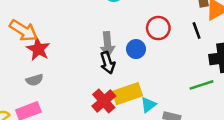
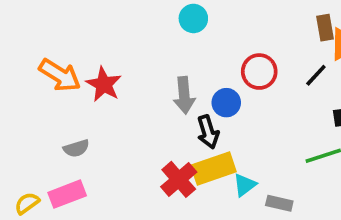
black line: (197, 30) -> (316, 75), turned 63
red star: (38, 49) -> (104, 84), moved
black arrow: (108, 63) -> (208, 132), moved

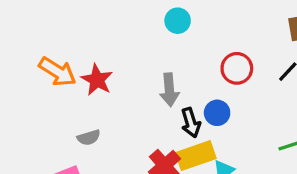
blue circle: (226, 103) -> (217, 113), moved
gray semicircle: (76, 148) -> (89, 137), moved

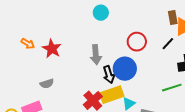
orange arrow: (57, 72) -> (28, 44), size x0.6
blue circle: (217, 113) -> (125, 69), size x1.5

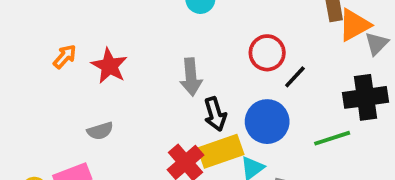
orange arrow: (28, 44) -> (65, 57), turned -80
black line: (168, 44) -> (295, 77), moved
blue circle: (125, 69) -> (267, 122), moved

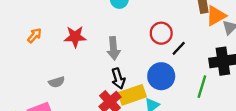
red star: (109, 66) -> (75, 37), moved, turned -30
black arrow: (215, 114) -> (118, 79), moved
green line: (332, 138) -> (202, 87), turned -55

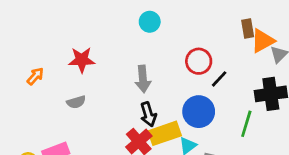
orange arrow: (34, 36) -> (35, 76), moved
red star: (75, 37) -> (82, 60), moved
gray semicircle: (57, 82) -> (76, 102), moved

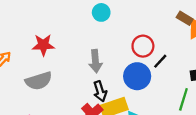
brown rectangle: (248, 29) -> (185, 18), turned -49
gray semicircle: (76, 102) -> (39, 81), size x1.6
blue circle: (199, 112) -> (137, 76), moved

